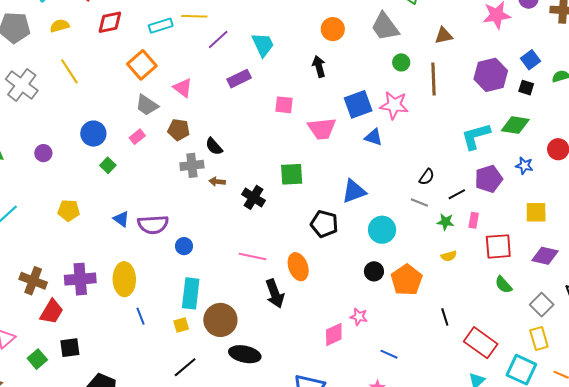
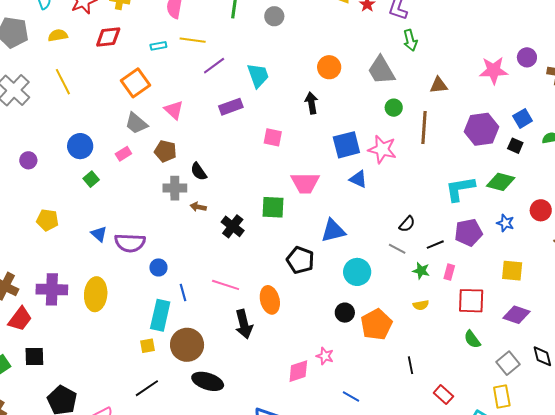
cyan rectangle: (161, 26) -> (158, 46), size x0.7
pink trapezoid: (322, 129) -> (305, 183), moved
blue line: (141, 316) -> (183, 293), moved
red rectangle: (481, 343) -> (443, 395), size x0.6

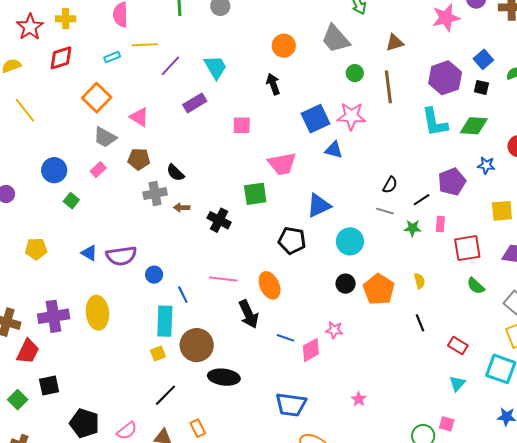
cyan L-shape: (460, 189) -> (435, 122), moved, turned -80
yellow semicircle: (421, 305) -> (419, 281), moved, turned -84
blue line: (351, 396) -> (285, 338), moved

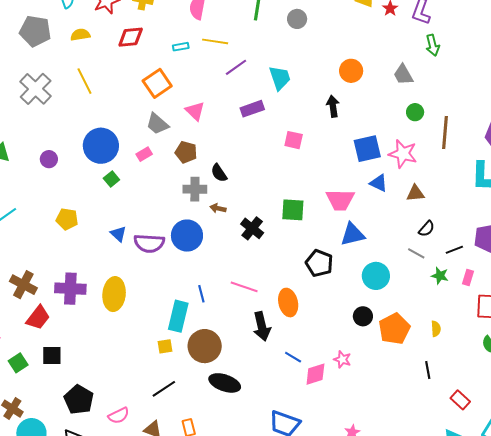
gray trapezoid: (336, 39) -> (403, 75), size x0.7
brown triangle: (395, 43) -> (415, 193), moved
pink trapezoid: (282, 164) -> (340, 200), moved
blue circle: (54, 170) -> (101, 146), size x1.4
blue circle: (154, 275) -> (187, 236), moved, size x1.8

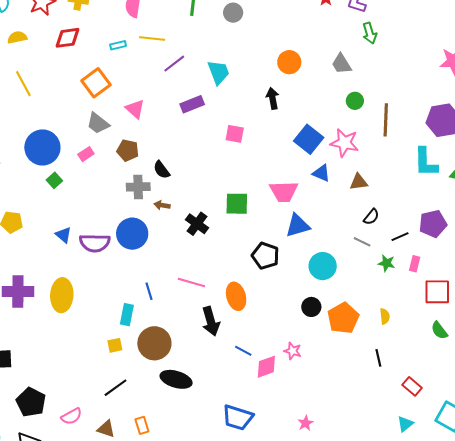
blue square: (367, 149) -> (309, 139), turned -36
cyan rectangle: (178, 316) -> (127, 315), size x0.7

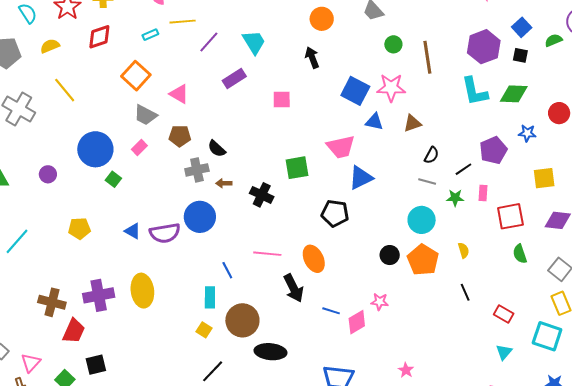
cyan circle: (323, 266) -> (422, 220), moved
green semicircle: (439, 330) -> (520, 254), turned 30
yellow square: (115, 345) -> (204, 330), turned -35

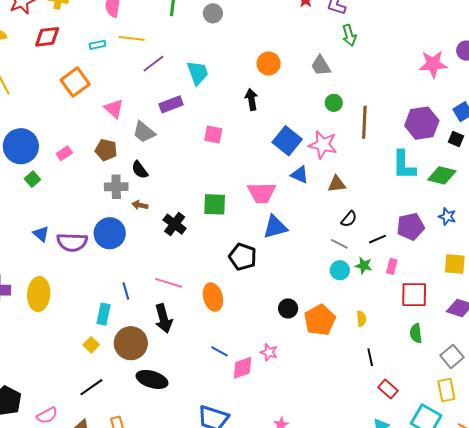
gray trapezoid: (145, 115) -> (144, 132), moved
cyan circle: (422, 220) -> (340, 270), moved, size x0.7
black arrow: (294, 288) -> (164, 318), moved
black line: (465, 292) -> (370, 357), moved

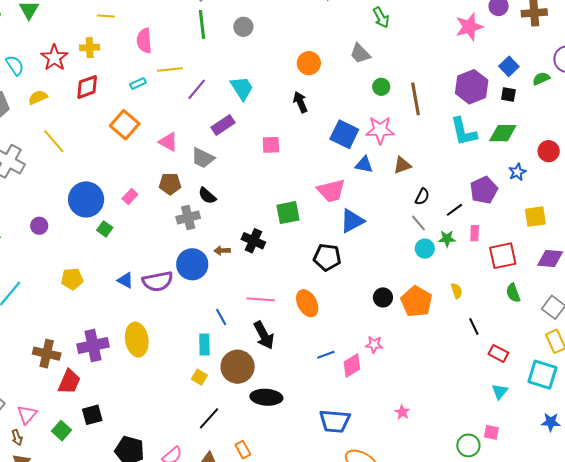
brown arrow: (140, 205) -> (222, 251), moved
blue star: (447, 216) -> (517, 172), turned -30
gray line: (339, 244) -> (418, 223), turned 36
blue line: (220, 351) -> (326, 355), turned -36

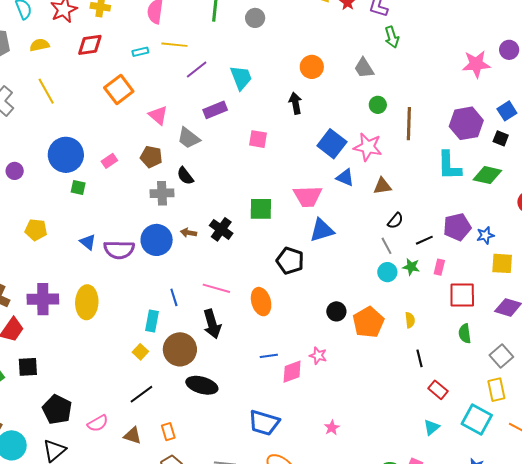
blue star: (517, 172) -> (485, 235), moved
green square: (105, 229) -> (78, 187), turned -35

